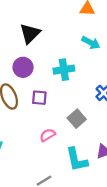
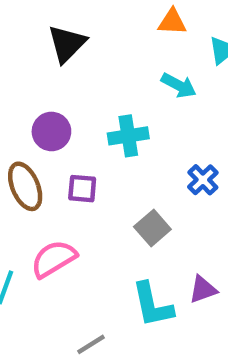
black triangle: (30, 33) -> (67, 44), moved
pink semicircle: (48, 135) -> (54, 259), moved, size x1.5

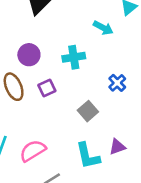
purple square: (82, 189) -> (47, 88), turned -30
pink semicircle: (54, 259) -> (33, 151), moved

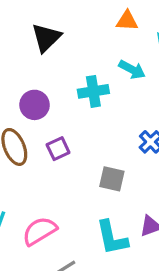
cyan cross: (74, 57) -> (93, 91), moved
gray square: (88, 111) -> (112, 179), turned -36

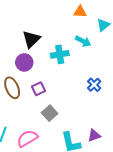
black triangle: (46, 38) -> (31, 39), moved
gray square: (112, 179) -> (50, 113), moved, turned 35

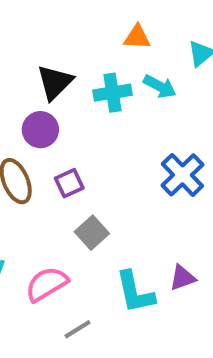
orange triangle: (80, 12) -> (137, 37), moved
cyan cross: (60, 54) -> (112, 93), moved
blue cross: (94, 85) -> (182, 175), size x1.5

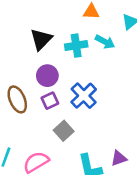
purple circle: (40, 130) -> (47, 76), moved
blue cross: (182, 175) -> (84, 96), moved

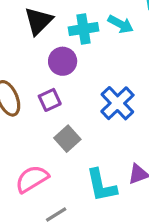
purple circle: (47, 76) -> (63, 61), moved
blue cross: (84, 96) -> (117, 103), moved

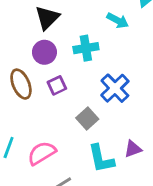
cyan cross: (84, 29) -> (86, 48), moved
purple circle: (63, 61) -> (44, 52), moved
gray square: (67, 139) -> (87, 119), moved

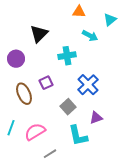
purple circle: (44, 52) -> (16, 59), moved
brown ellipse: (21, 84) -> (24, 94), moved
purple triangle: (133, 149) -> (96, 118), moved

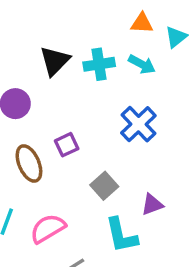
orange triangle: (79, 12) -> (142, 23), moved
cyan cross: (67, 56) -> (99, 64), moved
blue cross: (88, 85) -> (138, 124), moved

